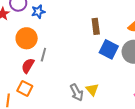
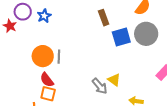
orange circle: (27, 38) -> (43, 56), moved
blue square: (109, 49) -> (121, 37), turned -30
red semicircle: (28, 66) -> (47, 80), moved, turned -56

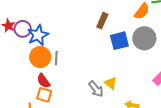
purple circle: (23, 12) -> (23, 29), moved
blue star: (44, 16) -> (38, 35), moved, size x1.5
brown rectangle: (104, 18) -> (102, 21), turned 42

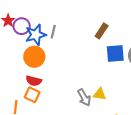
gray line: (56, 58) -> (53, 32), moved
red semicircle: (43, 81) -> (34, 81), turned -49
yellow triangle: (111, 83) -> (100, 94), turned -40

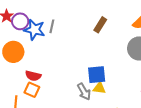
blue star: (36, 35) -> (34, 30), turned 30
blue square: (115, 54) -> (97, 75), moved
orange circle: (34, 57) -> (13, 52), moved

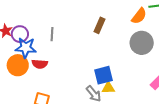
blue star: (34, 30) -> (26, 48), moved
red semicircle: (33, 76) -> (40, 64), moved

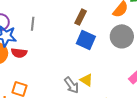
blue square: (103, 75) -> (86, 40), moved, turned 36
yellow triangle: (108, 88) -> (86, 80), turned 32

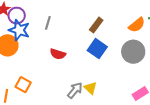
red semicircle: (19, 53) -> (58, 54), moved
gray arrow: (72, 85) -> (75, 90), turned -114

